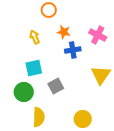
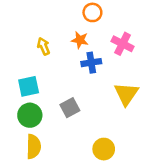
orange circle: (49, 10) -> (92, 12), moved
cyan square: (34, 68) -> (29, 86), moved
yellow semicircle: (39, 117) -> (34, 147), moved

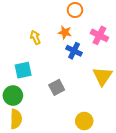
blue cross: (91, 63) -> (74, 51), turned 35
green circle: (30, 115) -> (13, 96), moved
yellow semicircle: (34, 147) -> (16, 119), moved

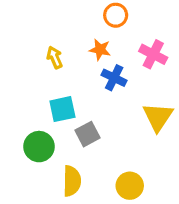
cyan square: (23, 70) -> (62, 109), moved
green circle: (13, 96) -> (39, 147), moved
yellow semicircle: (16, 119) -> (72, 181), moved

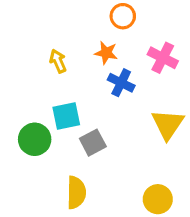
green circle: (39, 147) -> (35, 139), moved
yellow circle: (130, 186) -> (158, 199), moved

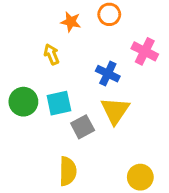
orange star: (106, 53) -> (71, 22), moved
yellow triangle: (168, 124) -> (115, 111), moved
green circle: (35, 139) -> (23, 102), moved

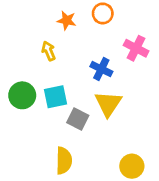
gray square: (83, 127) -> (78, 119), turned -35

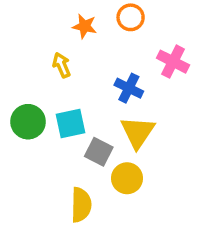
yellow circle: (132, 166) -> (127, 178), moved

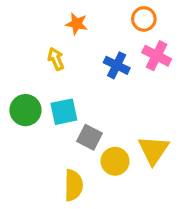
orange circle: (131, 17) -> (144, 19), moved
blue cross: (129, 88) -> (117, 65), moved
yellow triangle: (138, 132) -> (153, 150), moved

